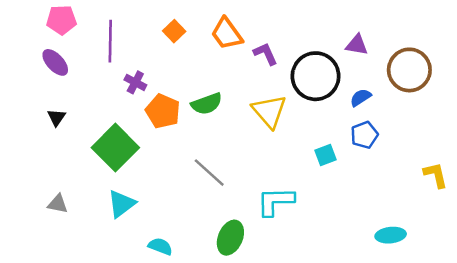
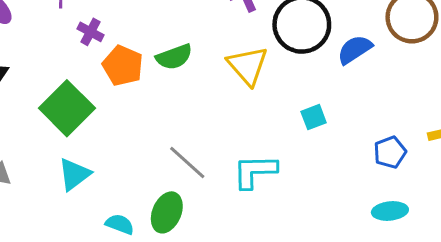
blue semicircle: (361, 97) -> (355, 50), size x1.4
blue pentagon: (364, 135) -> (390, 152), moved
gray line: (209, 173) -> (187, 163), moved
green ellipse: (230, 238) -> (167, 212), moved

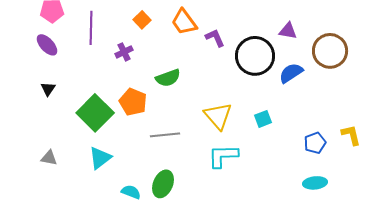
purple cross: (90, 32) -> (124, 52), moved, turned 36
orange pentagon: (123, 66) -> (133, 102), moved
yellow triangle: (248, 66) -> (218, 116), moved
gray line: (187, 163) -> (165, 135), moved, turned -48

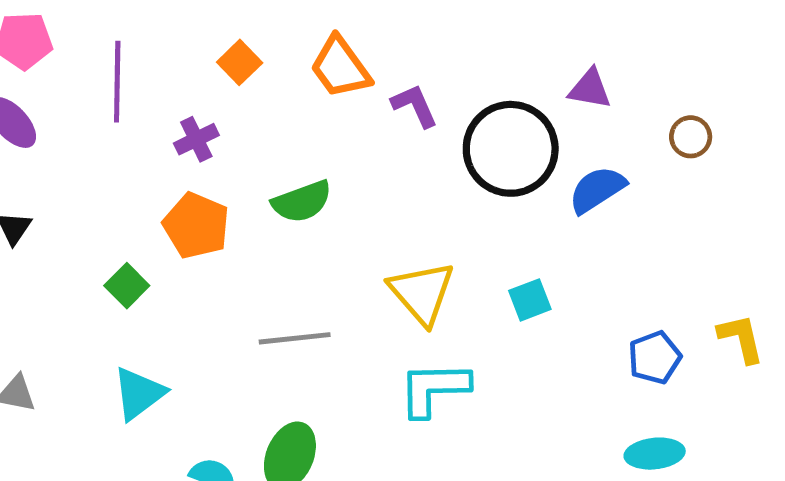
brown circle: (330, 51) -> (691, 137), size x0.5
orange pentagon: (133, 102) -> (196, 226), moved
green square: (95, 113) -> (127, 286), size x0.5

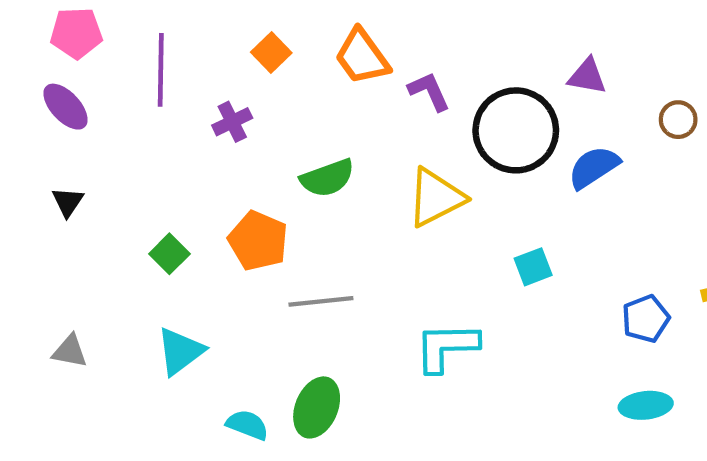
orange pentagon: (196, 226) -> (258, 241), moved
yellow triangle: (422, 293) -> (436, 198), moved, turned 44

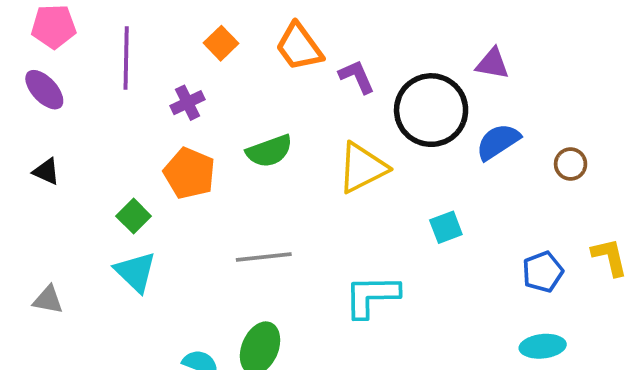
brown circle: (678, 120) -> (571, 164), moved
black triangle: (68, 202) -> (46, 171), turned -40
orange pentagon: (258, 241) -> (189, 173), moved
cyan triangle: (180, 351) -> (135, 272), moved, turned -39

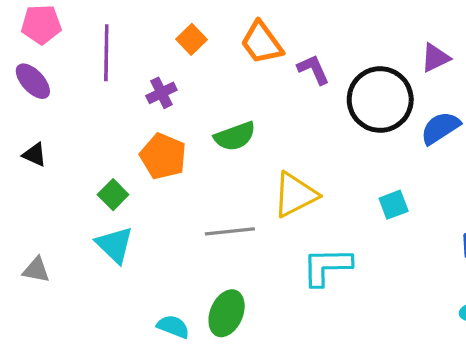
purple triangle: (492, 64) -> (435, 58), turned -36
yellow triangle: (362, 168) -> (295, 195), moved

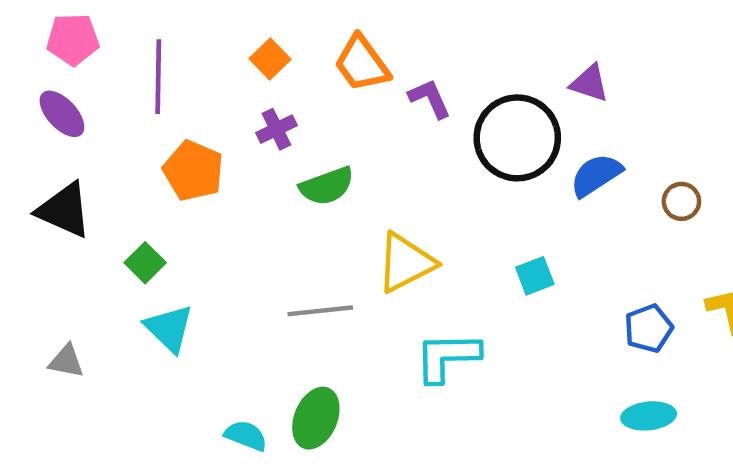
purple triangle: (435, 58) -> (589, 83), turned 44
purple cross: (161, 93) -> (276, 129), moved
black triangle: (35, 155) -> (64, 210), size x1.8
orange pentagon: (163, 156) -> (193, 171), moved
green square: (113, 195) -> (145, 263), moved

